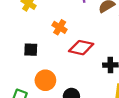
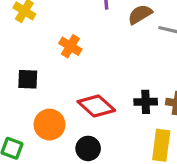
red diamond: (81, 48) -> (96, 106), moved, turned 30

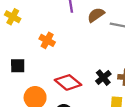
black cross: (146, 102) -> (103, 78), turned -35

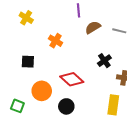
brown semicircle: (96, 15) -> (93, 27), moved
black cross: (103, 78) -> (104, 61), moved

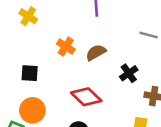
brown semicircle: (93, 27) -> (96, 53), moved
orange circle: (42, 91) -> (32, 110), moved

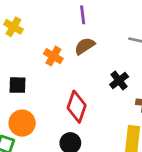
brown semicircle: (96, 53) -> (85, 46), moved
red diamond: (86, 97) -> (77, 107), turned 68

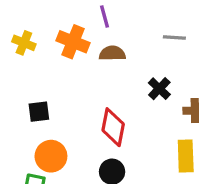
brown semicircle: (85, 46) -> (112, 53), turned 40
orange cross: (53, 56) -> (73, 42), moved, size x1.4

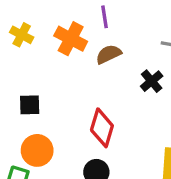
brown semicircle: (112, 53) -> (109, 54), turned -30
black cross: (159, 89) -> (152, 81), moved

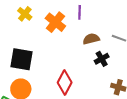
brown semicircle: (109, 54) -> (91, 39), moved
black square: (30, 105) -> (21, 59), size x1.6

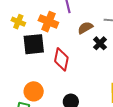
black square: (21, 59) -> (34, 44), moved
red diamond: (65, 82) -> (61, 59), moved

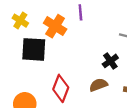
brown semicircle: (85, 28) -> (98, 85), moved
red diamond: (61, 59) -> (61, 88), moved

